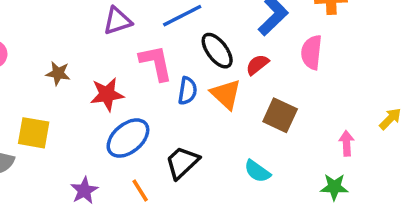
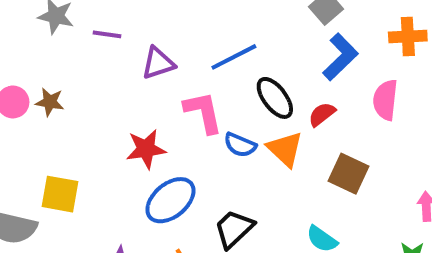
brown star: (58, 73) -> (50, 102), moved
blue semicircle: (187, 91) -> (240, 145), turned 104

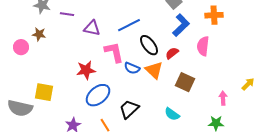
purple triangle: (158, 63) -> (92, 28), turned 30
brown star: (50, 102) -> (39, 34), moved

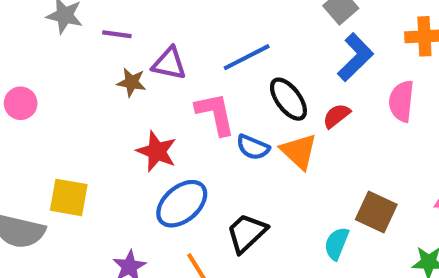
brown star: (39, 34) -> (132, 82), moved
red star: (86, 70) -> (157, 151), turned 30
brown square: (185, 82) -> (376, 212), moved
cyan semicircle: (172, 114) -> (337, 243), turned 77

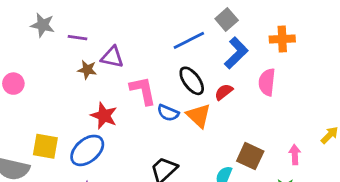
blue line: (247, 57) -> (189, 40), moved
blue ellipse: (182, 204) -> (87, 150), moved

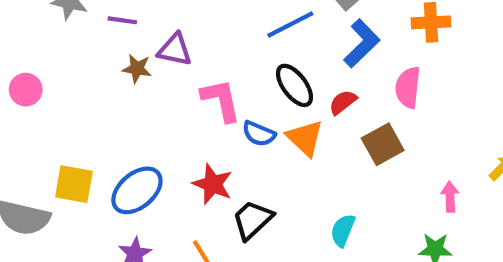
red star: (104, 116) -> (213, 184), moved
brown square: (250, 156) -> (383, 144), moved, turned 36

